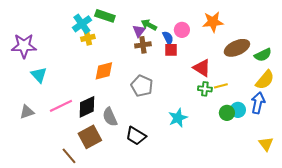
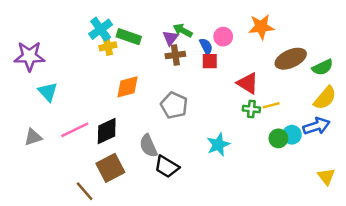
green rectangle: (105, 16) -> (129, 37), moved
blue arrow: (258, 103) -> (316, 126), turned 60
gray semicircle: (110, 117) -> (148, 146), moved

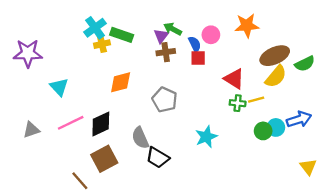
cyan triangle: (48, 92) -> (59, 87), moved
yellow semicircle: (325, 98) -> (276, 76), moved

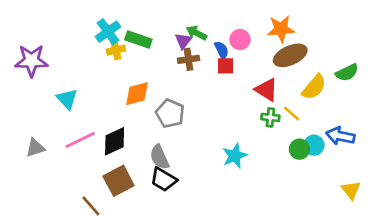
brown ellipse: (275, 56) -> (290, 55), moved
gray pentagon: (165, 100) -> (170, 113), moved
yellow line: (256, 100) -> (292, 113), turned 56
blue arrow: (299, 119) -> (340, 136), turned -150
black trapezoid: (158, 158) -> (163, 179), moved

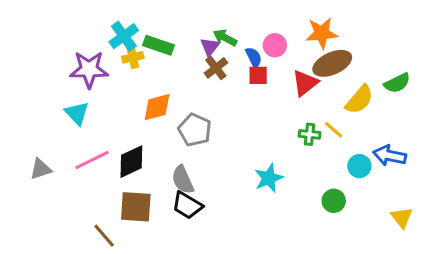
brown cross: (189, 59) -> (216, 68), turned -30
purple star: (31, 61) -> (89, 69), moved
red triangle: (266, 90) -> (305, 83), moved, turned 50
green circle: (299, 149) -> (334, 201), moved
brown square: (119, 181) -> (136, 207), turned 32

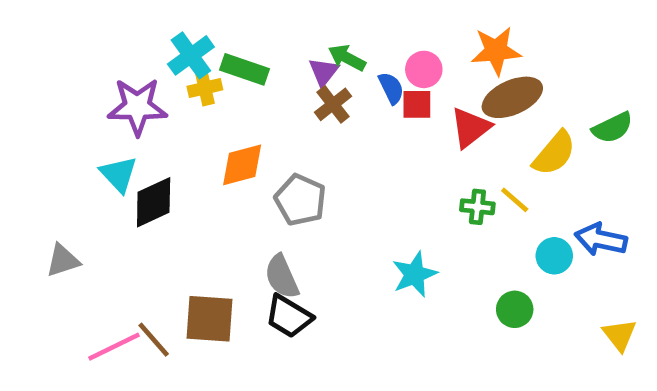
red square: (258, 75) -> (417, 104), moved
pink line: (92, 160) -> (114, 347), moved
black diamond: (131, 162) -> (154, 202), moved
brown line: (104, 236) -> (154, 340), moved

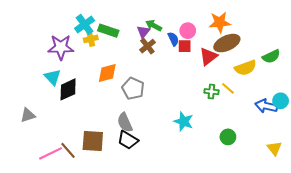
yellow semicircle: (554, 153) -> (245, 68), turned 30
cyan circle: (554, 256) -> (281, 101), moved
cyan star: (415, 274) -> (184, 121), turned -30

